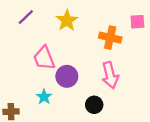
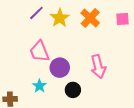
purple line: (26, 17) -> (36, 13), moved
orange cross: (110, 38) -> (90, 18), moved, turned 30
black circle: (94, 105) -> (73, 90), moved

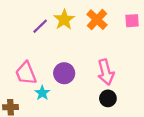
purple line: (36, 13) -> (40, 26), moved
pink trapezoid: (39, 51) -> (26, 73), moved
black circle: (73, 90) -> (108, 98), moved

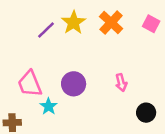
pink square: (132, 21) -> (151, 24), turned 32
pink arrow: (106, 72) -> (121, 83), size x0.6
black circle: (108, 98) -> (146, 113), moved

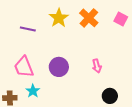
purple line: (46, 30) -> (28, 29), moved, turned 56
cyan star: (49, 106) -> (33, 91), moved
black circle: (146, 113) -> (110, 96), moved

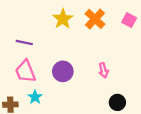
purple line: (28, 29) -> (24, 42), moved

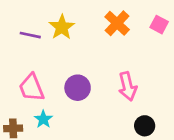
yellow star: (63, 19) -> (62, 27), moved
purple line: (24, 42) -> (30, 35), moved
pink arrow: (103, 70) -> (128, 86), size x1.5

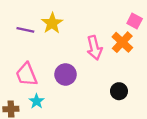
orange cross: (117, 23) -> (122, 42), moved
pink arrow: (128, 86) -> (94, 48), moved
black circle: (145, 126) -> (119, 91), moved

